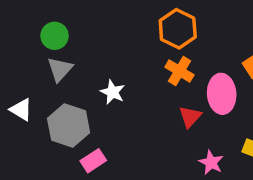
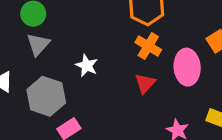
red triangle: (190, 117) -> (145, 83), moved

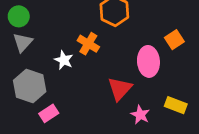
orange cross: (148, 46) -> (88, 44), moved
red triangle: (145, 83) -> (120, 89), moved, size x1.4

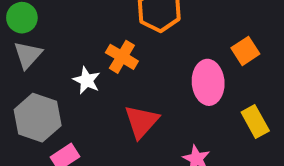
red triangle: (120, 89) -> (141, 122), moved
yellow rectangle: (176, 105) -> (255, 122), moved, turned 40

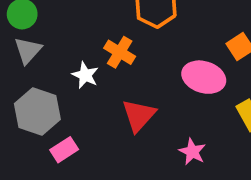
pink ellipse: (208, 82) -> (204, 77), turned -69

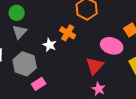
red triangle: (139, 115) -> (95, 66), moved
pink star: (192, 152) -> (99, 89), moved

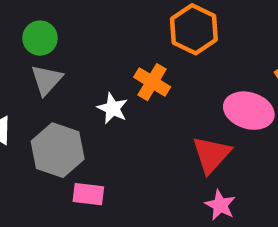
pink rectangle: (39, 84) -> (88, 194), turned 40

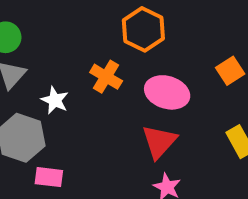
white star: (113, 108) -> (55, 100), moved
pink ellipse: (249, 111) -> (167, 92), moved

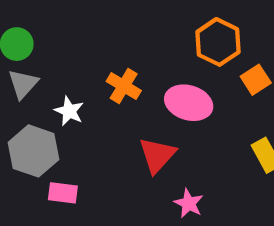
orange hexagon: (143, 29) -> (218, 42), moved
red triangle: (159, 142) -> (157, 155), moved

